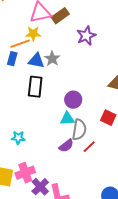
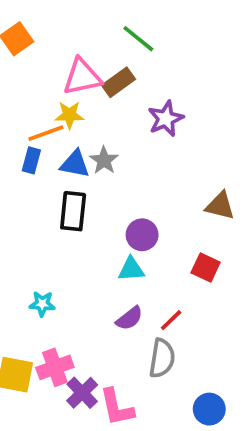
gray semicircle: (79, 130) -> (162, 358), moved

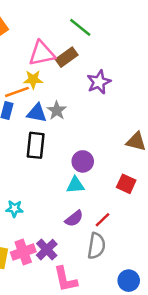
purple cross: (82, 393) -> (47, 250), moved

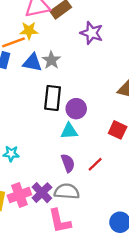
purple star: (99, 82) -> (92, 33), turned -30
black rectangle: (36, 145) -> (53, 98), moved
purple semicircle: (74, 219) -> (68, 163), turned -72
gray semicircle: (96, 246) -> (67, 191), moved, turned -95

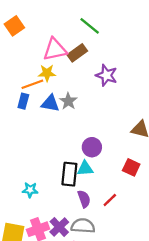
black rectangle: (53, 98) -> (69, 174), moved

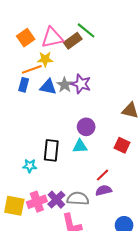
orange square: (14, 26) -> (26, 38), moved
green line: (90, 26) -> (86, 30), moved
purple star: (106, 75) -> (81, 84), moved
black rectangle: (69, 174) -> (51, 150), moved
purple semicircle: (84, 199) -> (104, 190), moved, turned -84

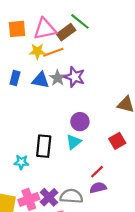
orange square: (26, 38) -> (17, 29), turned 30
orange line: (32, 69) -> (53, 52), moved
red square: (122, 145) -> (117, 141), turned 35
cyan triangle: (80, 146) -> (74, 142), turned -35

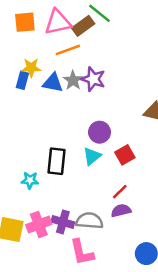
yellow star: (37, 51) -> (31, 68), moved
red square: (117, 141) -> (125, 155), moved
purple cross: (49, 197) -> (63, 222), turned -30

